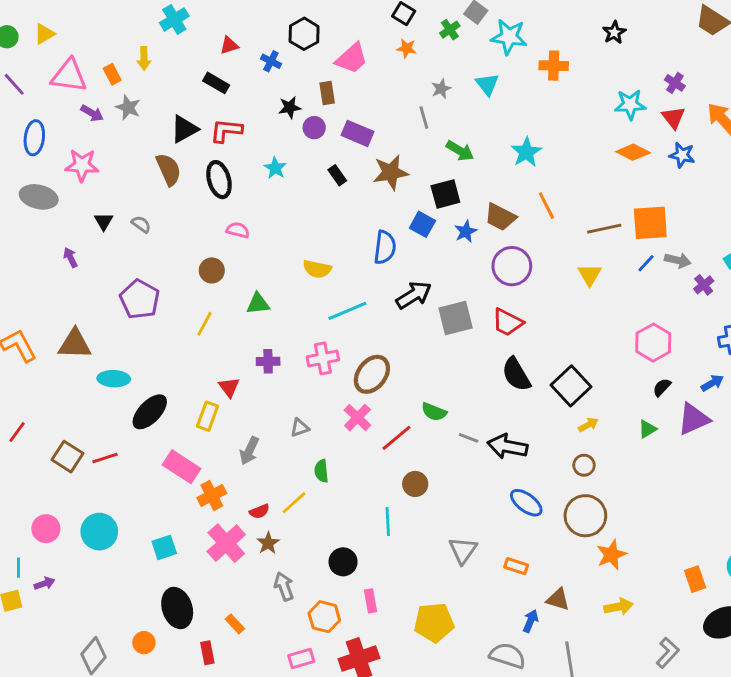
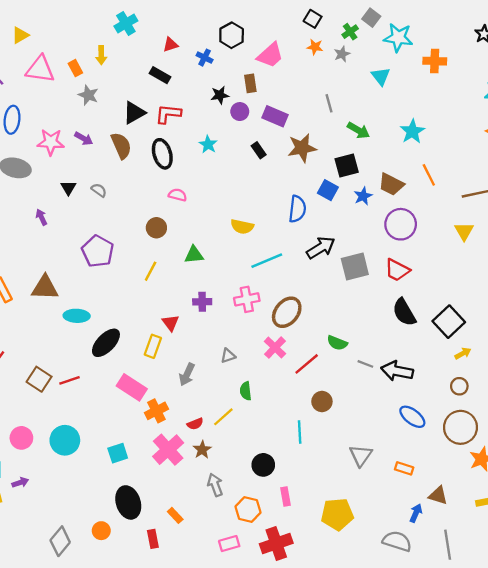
gray star: (441, 89) -> (342, 54), moved
purple arrow: (92, 113) -> (84, 139), moved

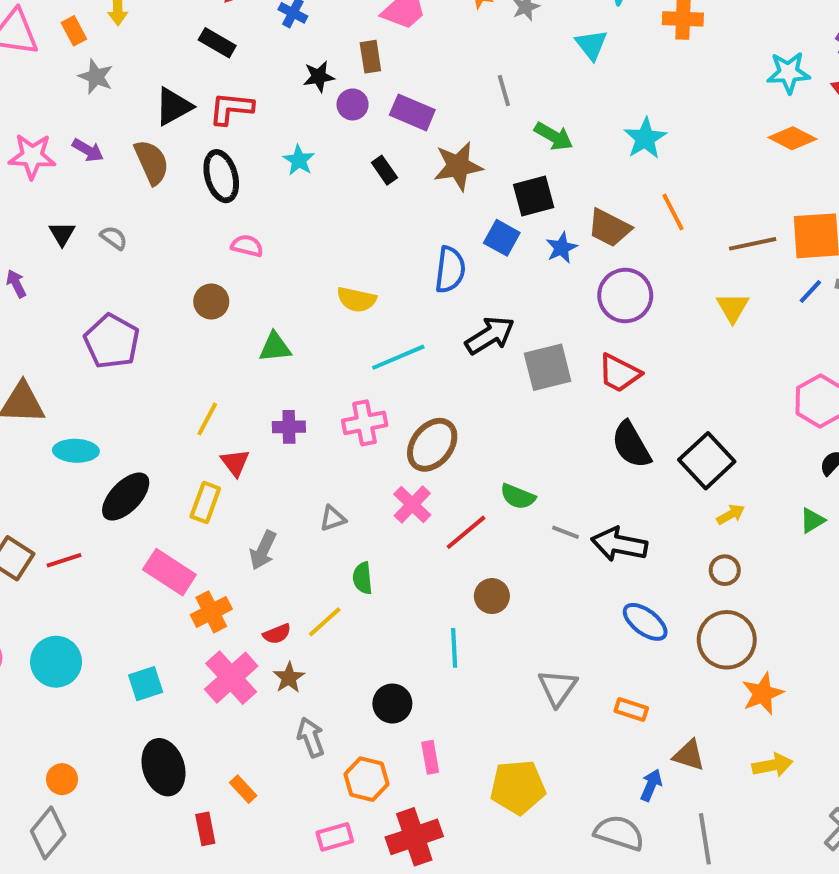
yellow line: (151, 271) -> (207, 419), moved
orange circle: (101, 531) -> (62, 779), moved

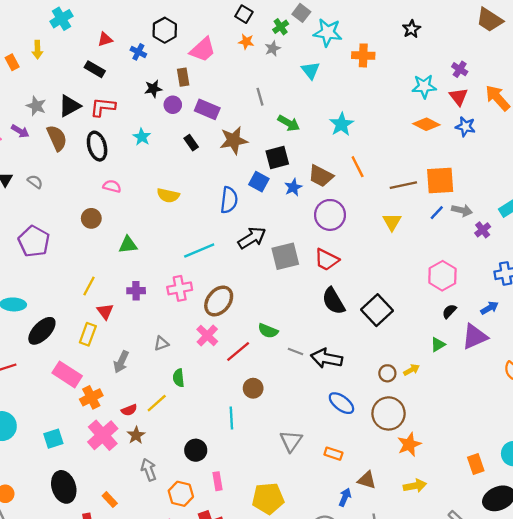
gray star: (96, 77) -> (36, 106), moved
yellow semicircle: (357, 299) -> (168, 195), moved
yellow arrow: (731, 514) -> (411, 370), moved

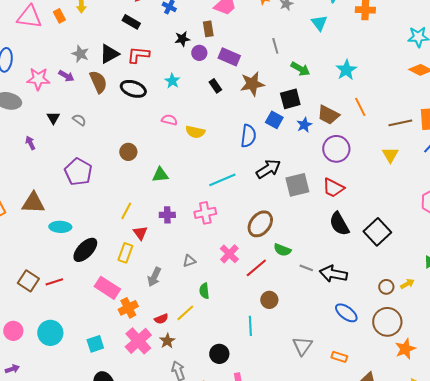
black ellipse: (97, 146) -> (133, 89), turned -55
pink semicircle: (112, 186) -> (169, 120), moved
brown ellipse: (219, 301) -> (260, 224), moved

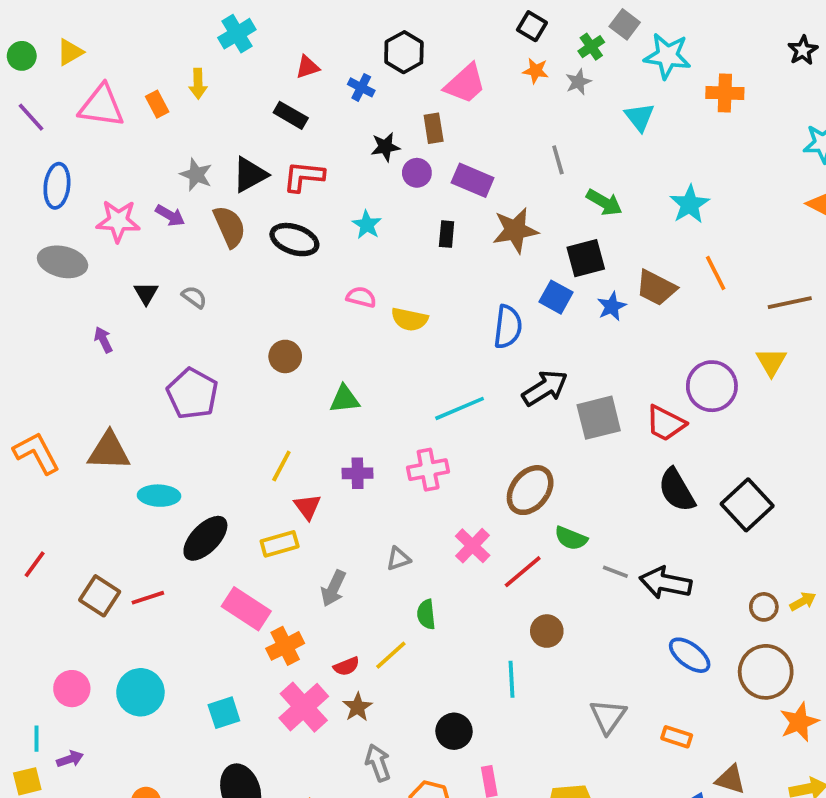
black rectangle: (215, 86) -> (447, 234), turned 40
purple circle: (336, 149) -> (712, 386), moved
yellow rectangle: (125, 253) -> (280, 544), turned 54

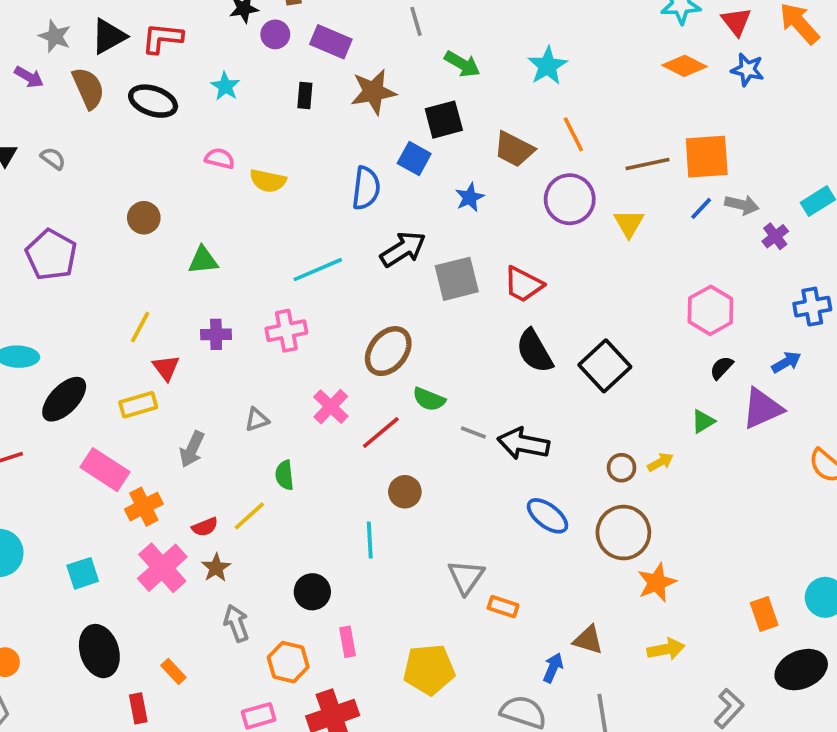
blue star: (612, 306) -> (470, 197), moved
purple circle: (712, 386) -> (570, 199), moved
orange rectangle: (677, 737) -> (503, 607), moved

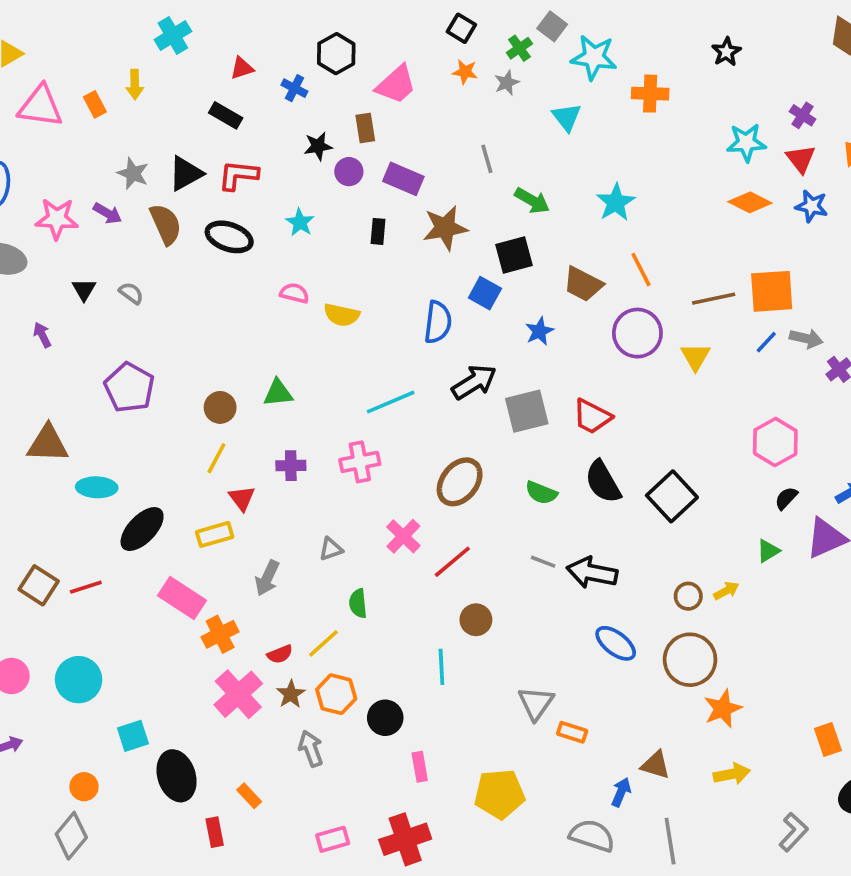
brown circle: (144, 218) -> (220, 407), moved
green semicircle: (429, 399) -> (541, 493), moved
cyan square: (83, 573) -> (133, 736), moved
orange hexagon: (288, 662) -> (336, 694), moved

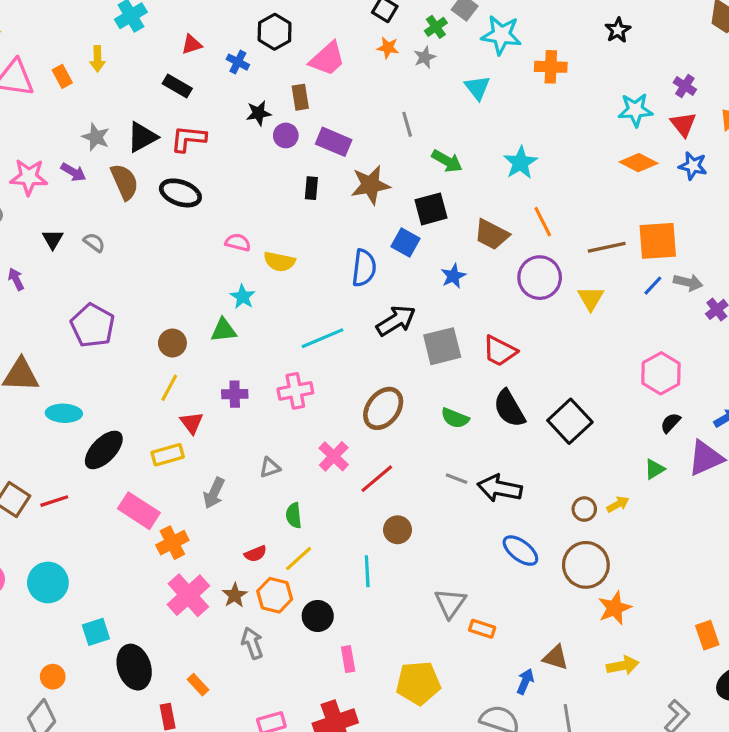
cyan star: (300, 222) -> (243, 297), moved
yellow line: (324, 643) -> (299, 559), moved
red semicircle: (280, 654) -> (255, 554), moved

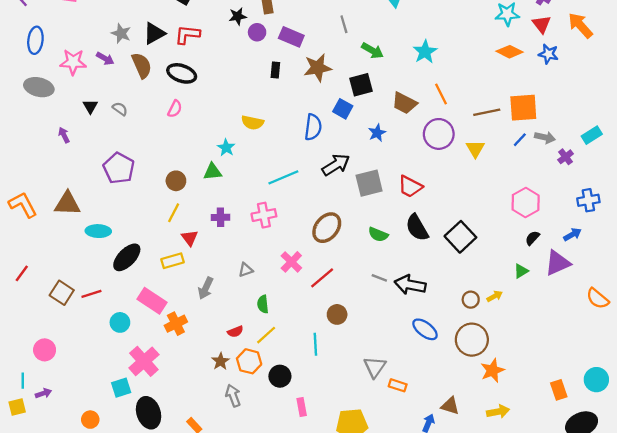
pink semicircle: (238, 242) -> (175, 109), moved, turned 102
cyan circle: (48, 582) -> (120, 322), moved, size x0.7
pink cross: (188, 595) -> (144, 361), moved

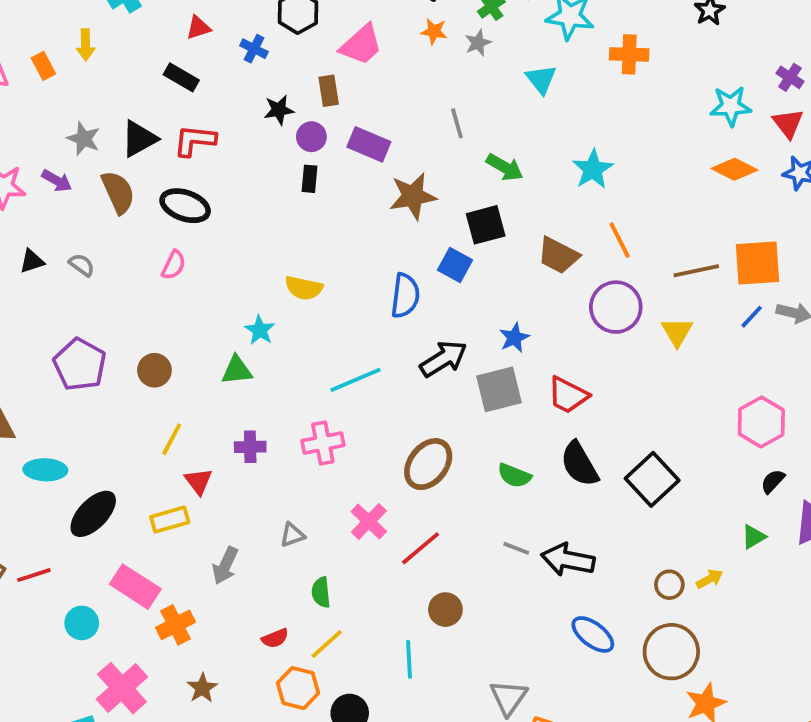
black rectangle: (275, 70) -> (309, 179), moved
black triangle: (90, 107) -> (32, 261), turned 42
blue star: (377, 133) -> (514, 338), moved
brown circle: (176, 181) -> (154, 370), moved
brown star: (221, 361) -> (202, 688), moved

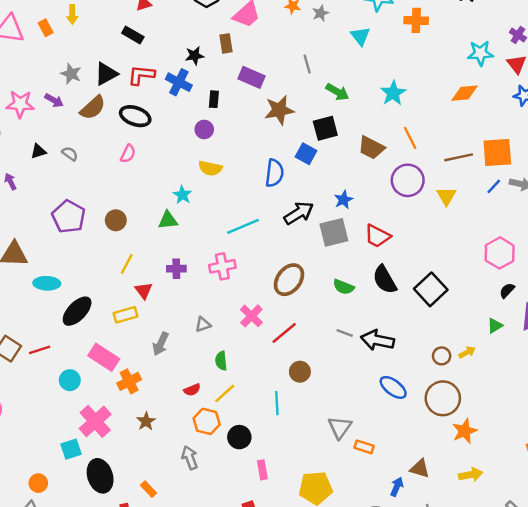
blue cross: (254, 49) -> (179, 82), moved, size x1.5
purple circle: (311, 137) -> (204, 129), moved
orange diamond: (734, 169) -> (465, 93), moved, turned -32
brown semicircle: (118, 192) -> (93, 108), turned 72

